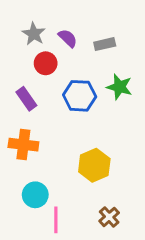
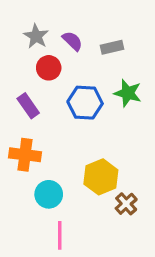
cyan circle: (35, 195) -> (49, 194), moved
brown cross: (109, 217) -> (126, 204), moved

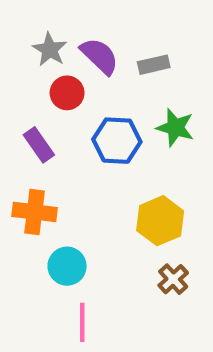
purple semicircle: (72, 41) -> (100, 56), size x1.4
yellow hexagon: (101, 177) -> (160, 221), moved

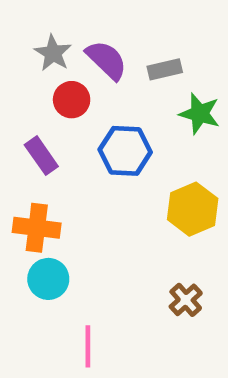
green star: (175, 128) -> (200, 114), moved
yellow hexagon: (160, 221) -> (193, 209), moved
cyan circle: (67, 266) -> (48, 279), moved

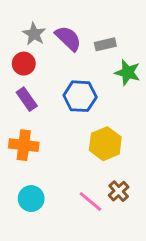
red circle: (72, 100) -> (24, 64), moved
yellow hexagon: (193, 209) -> (105, 144), moved
cyan circle: (48, 279) -> (31, 199), moved
pink line: (88, 346) -> (90, 202), moved, turned -50

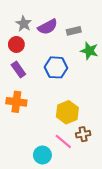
purple semicircle: (68, 38) -> (48, 27), turned 108
yellow hexagon: (105, 144) -> (67, 112), moved
brown cross: (119, 191) -> (83, 134), turned 32
cyan circle: (31, 199) -> (42, 155), moved

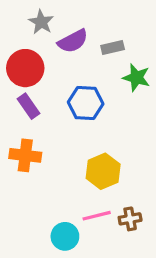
gray star: (24, 24) -> (41, 22), moved
red circle: (16, 44) -> (25, 68), size x1.5
brown cross: (83, 134) -> (130, 219), moved
pink line: (63, 141) -> (97, 216), turned -54

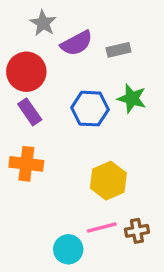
green star: (136, 78) -> (132, 99), moved

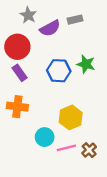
gray rectangle: (118, 50) -> (75, 20), moved
brown cross: (137, 231) -> (89, 150), turned -32
cyan circle: (68, 249) -> (45, 137), moved

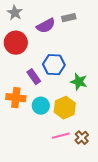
gray star: (28, 15) -> (15, 13), moved
green star: (86, 64) -> (79, 82), moved
purple rectangle: (20, 73) -> (34, 77), moved
cyan circle: (45, 137) -> (41, 106), moved

